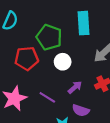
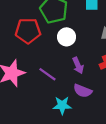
purple arrow: (75, 87) -> (78, 65), turned 104

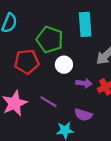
purple arrow: (78, 65) -> (84, 83), moved, turned -56

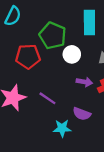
white circle: (64, 65) -> (72, 54), moved

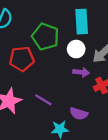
white circle: (72, 54) -> (76, 49), moved
purple arrow: (84, 82) -> (81, 72), moved

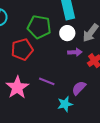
purple semicircle: (79, 114) -> (79, 88), turned 126

